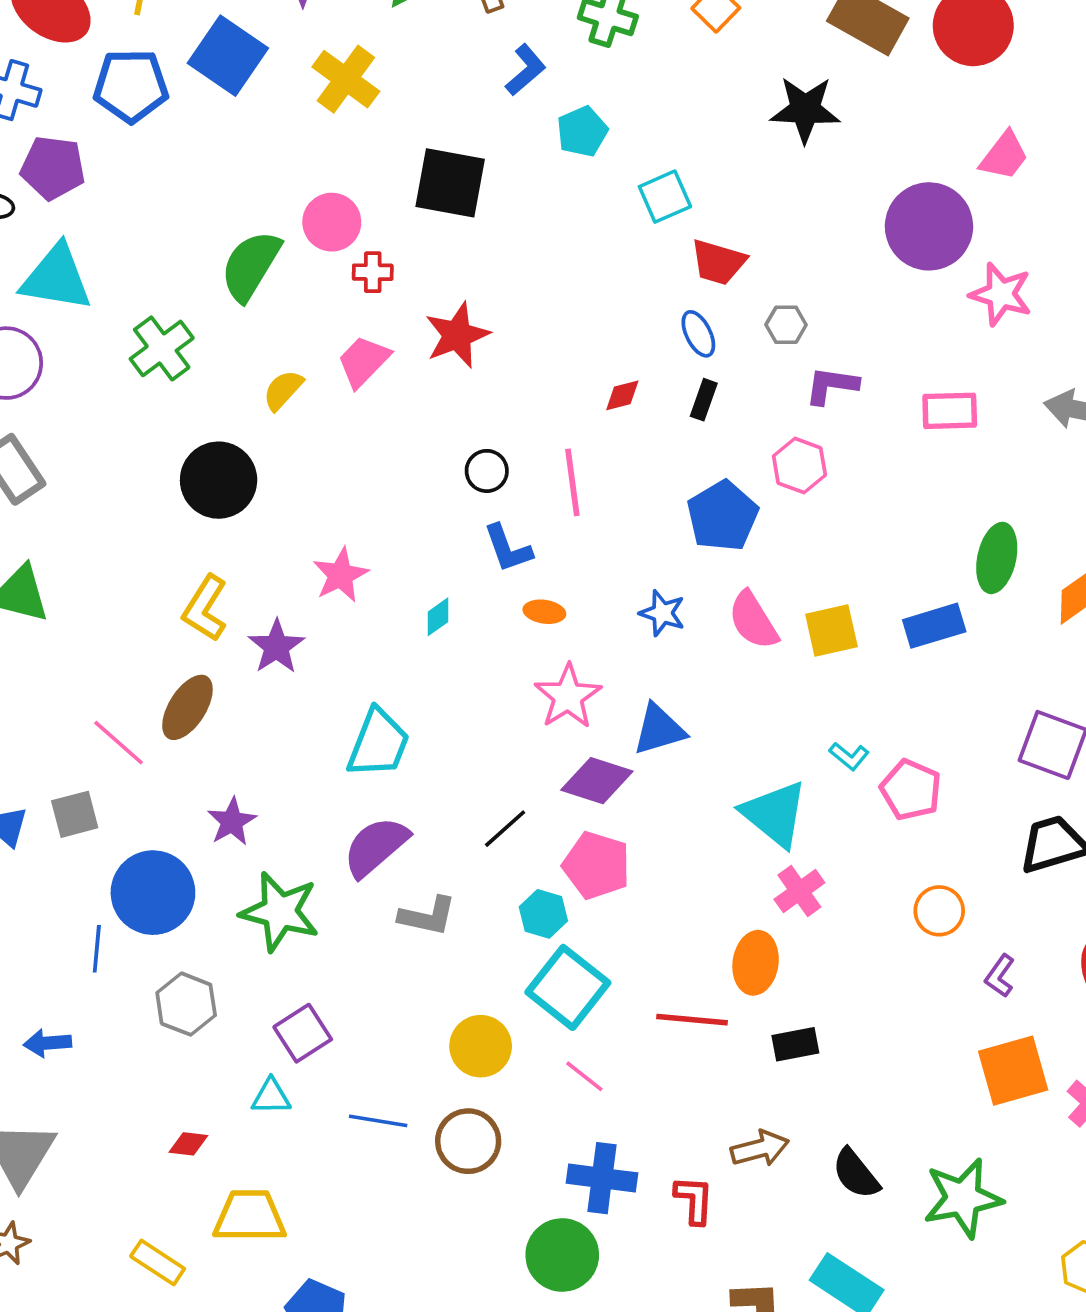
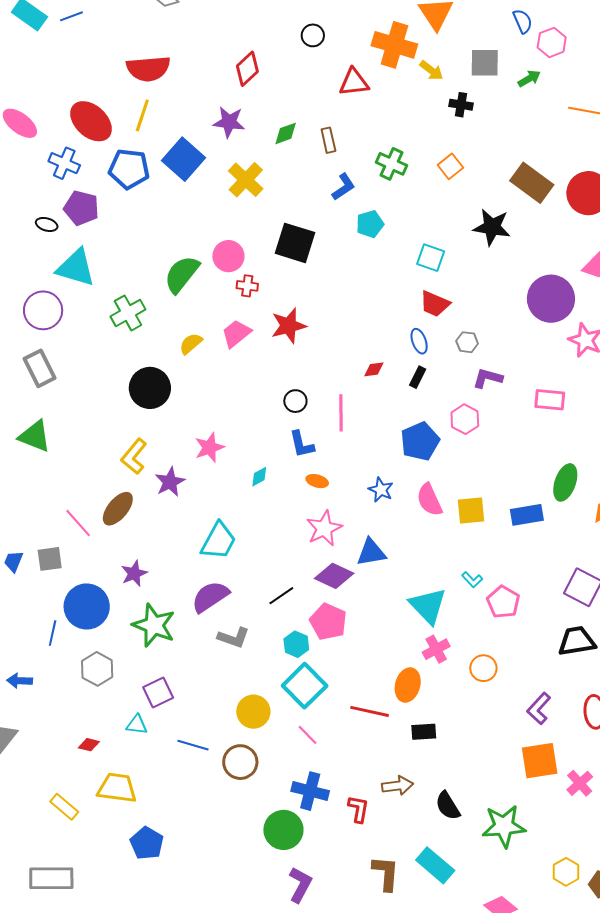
cyan square: (665, 197) -> (431, 258), moved, turned 36
orange circle: (939, 911) -> (483, 668), moved
purple L-shape: (1000, 976) -> (539, 709), size x1.4

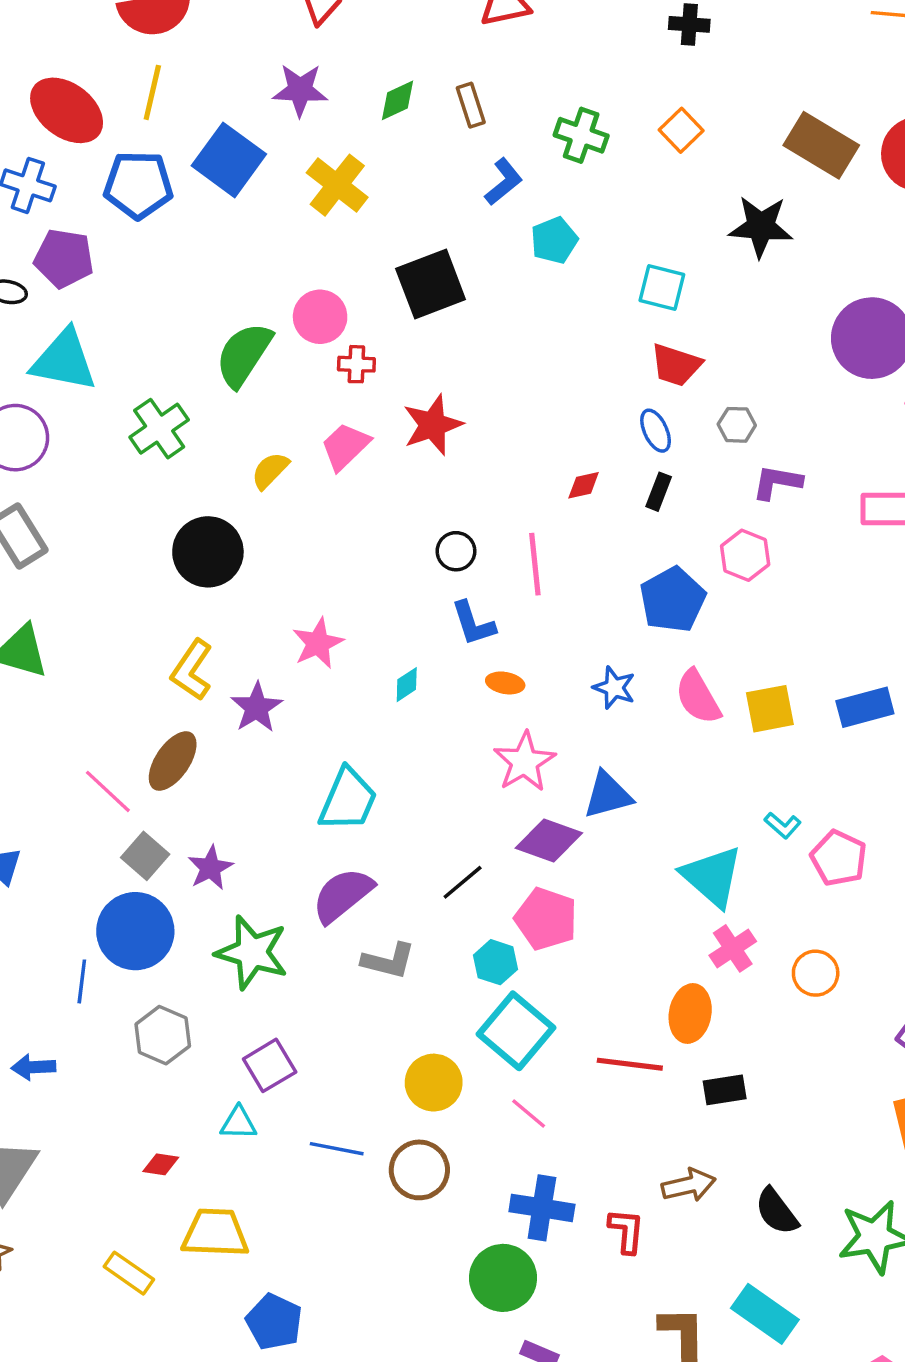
black square: (295, 243) -> (431, 284), turned -33
gray square: (50, 559) -> (145, 856), moved, turned -36

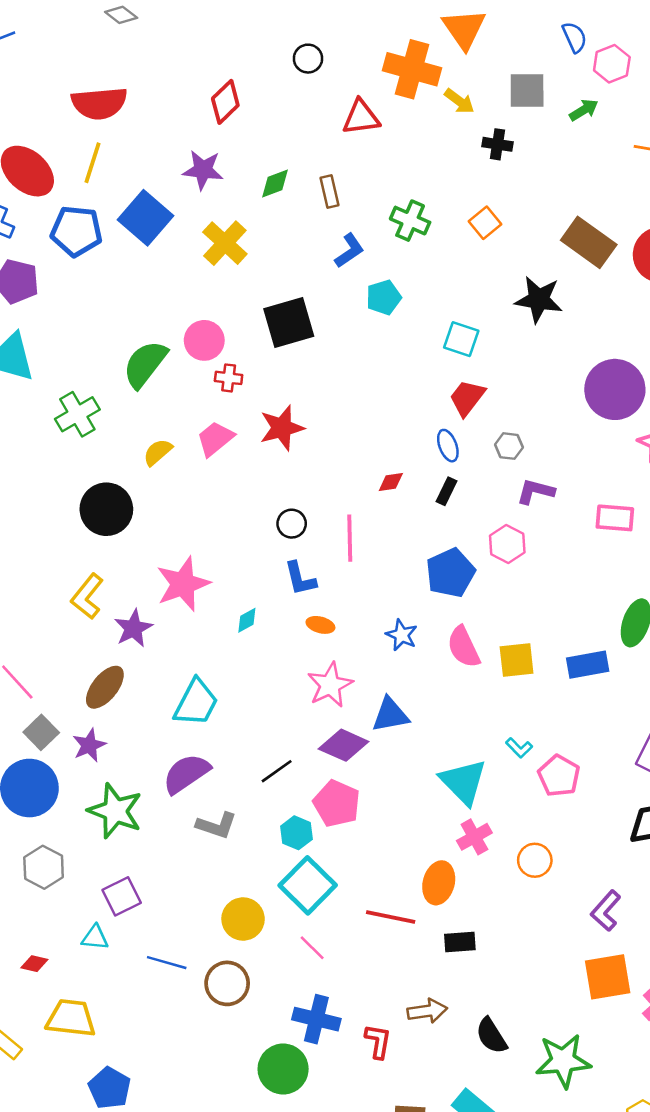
red trapezoid: (676, 365) -> (467, 398), turned 105
pink star: (318, 643) -> (183, 584), size x1.4
brown ellipse: (173, 761) -> (105, 687), moved

